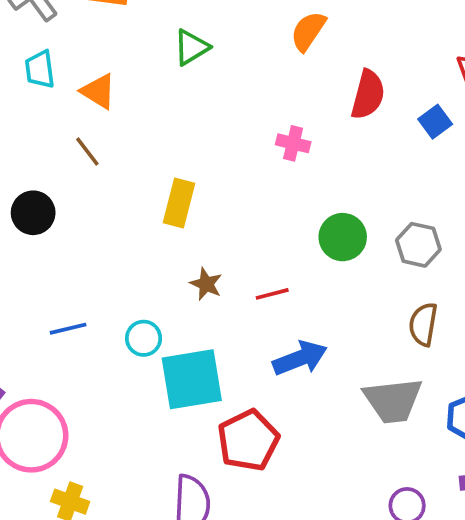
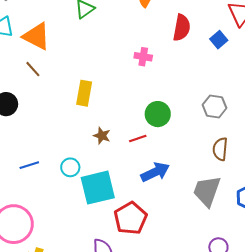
orange triangle: (98, 91) -> (36, 36), size x1.4
green circle: (343, 237) -> (158, 114), moved
gray trapezoid: (393, 400) -> (207, 191), turned 120

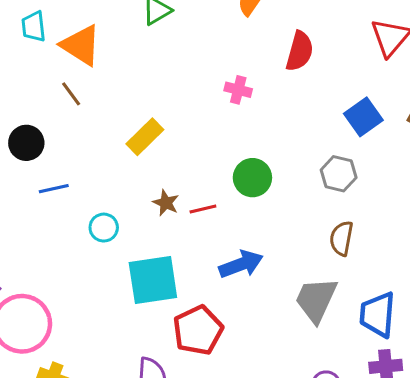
blue square: (219, 40) -> (363, 117), moved, size x1.4
yellow rectangle: (84, 93) -> (145, 137), turned 30
red line: (138, 139) -> (203, 209), moved
blue line: (29, 165) -> (54, 189), moved
cyan circle: (70, 167) -> (104, 228), moved

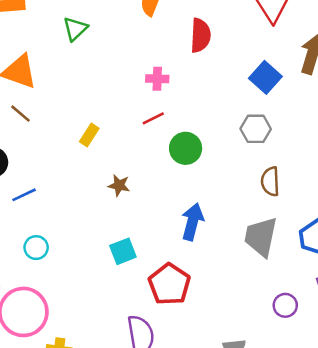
yellow rectangle: (145, 137) -> (89, 135), size x0.7
red line: (203, 209) -> (153, 118), moved
cyan circle: (104, 228) -> (36, 248), moved
blue arrow: (241, 264) -> (192, 222), turned -42
cyan square: (153, 280) -> (123, 251), size x0.6

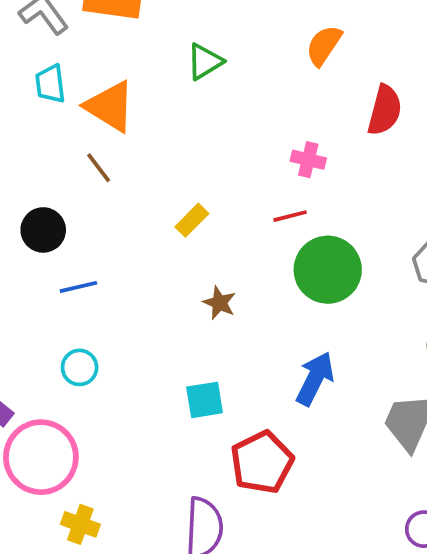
green circle: (186, 148) -> (328, 270), size x1.4

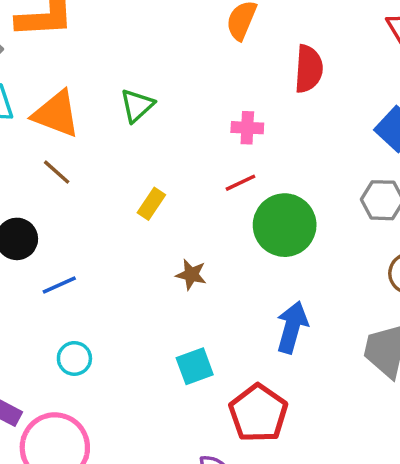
green triangle: (205, 62) -> (137, 105), moved

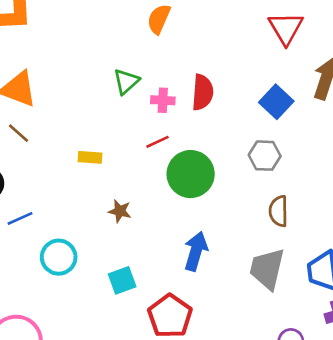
red semicircle: (309, 69) -> (203, 92), moved
green triangle: (137, 105) -> (126, 81), moved
yellow rectangle: (151, 204) -> (90, 157), turned 60
cyan circle: (74, 358) -> (59, 257), moved, size x1.4

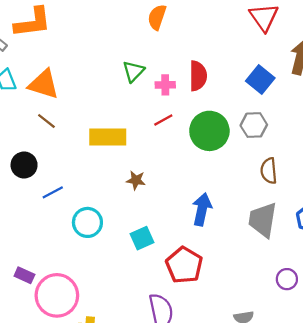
yellow rectangle: (90, 157) -> (108, 137), size x1.8
green circle: (191, 174) -> (209, 131), moved

